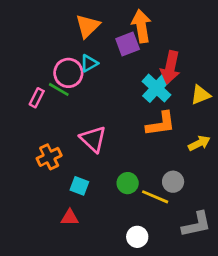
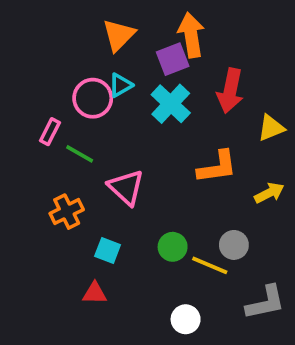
cyan cross: (157, 88) -> (171, 104), moved
green line: (59, 89) -> (80, 154), moved

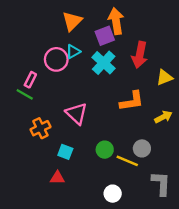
green line: (80, 154) -> (25, 94), moved
gray L-shape: (265, 303) -> (161, 183), turned -75

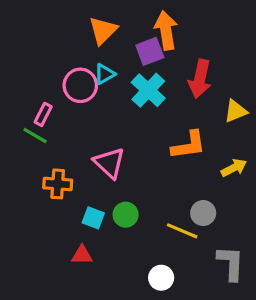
orange cross: (40, 128) -> (58, 184), turned 30
green circle: (105, 150) -> (126, 215), moved

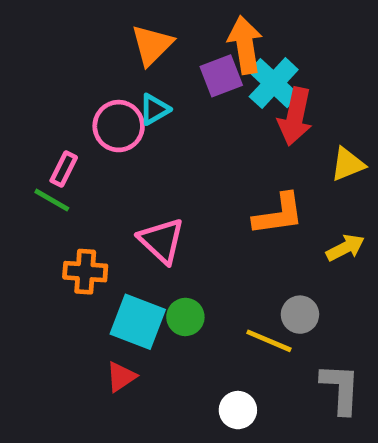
cyan cross: (148, 90) -> (274, 83), moved
cyan square: (93, 218) -> (138, 322), size x1.6
red triangle: (82, 255) -> (121, 377), turned -35

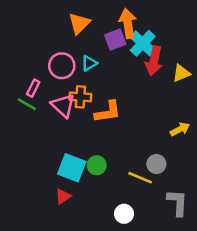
cyan triangle: (154, 109) -> (89, 63), moved
yellow triangle: (348, 164) -> (181, 73), moved
orange L-shape: (278, 214) -> (108, 112), moved
pink triangle: (162, 241) -> (63, 106), moved
orange cross: (85, 272) -> (80, 97), moved

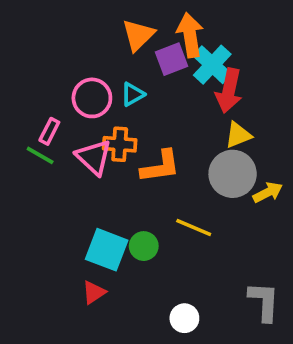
orange triangle: (79, 23) -> (138, 35), moved
yellow triangle: (181, 73) -> (238, 135), moved
gray circle: (156, 164) -> (233, 174), moved, size x1.6
yellow line: (140, 178) -> (194, 228), moved

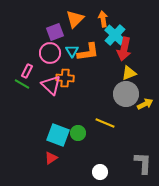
orange arrow: (190, 35) -> (103, 19), size x0.7
purple square: (171, 59) -> (55, 32), moved
cyan triangle: (133, 94) -> (72, 51), turned -32
orange L-shape: (160, 166) -> (88, 52), moved

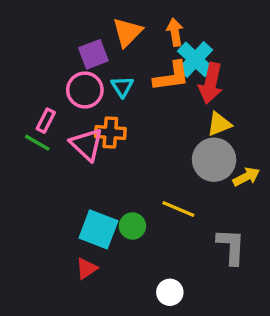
orange L-shape: (88, 52) -> (172, 76), moved
gray L-shape: (143, 163) -> (231, 246), moved

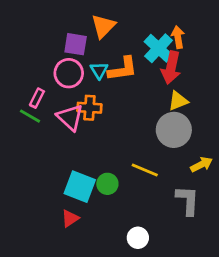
orange arrow: (175, 32) -> (178, 37), moved
purple square: (93, 54) -> (76, 44), turned 30
orange L-shape: (172, 76) -> (123, 69), moved
yellow arrow: (246, 177) -> (201, 164), moved

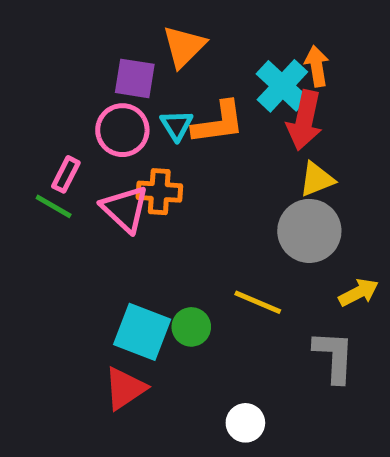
red triangle: (70, 218) -> (125, 388), size x1.4

